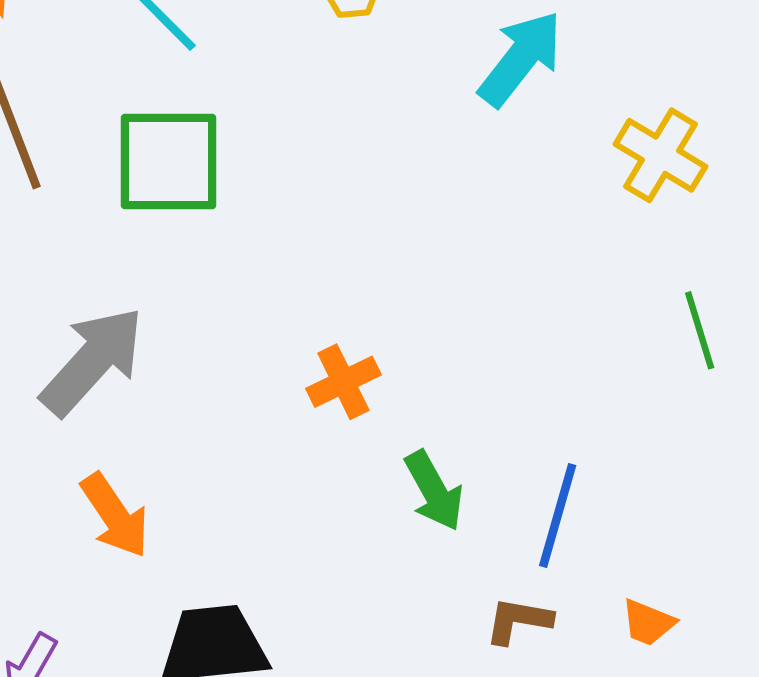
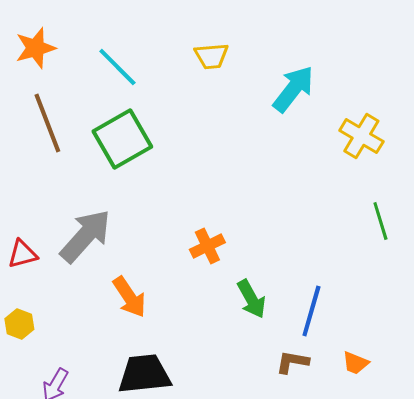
green square: (168, 161) -> (122, 139), turned -30
orange arrow: (115, 516) -> (129, 297), moved

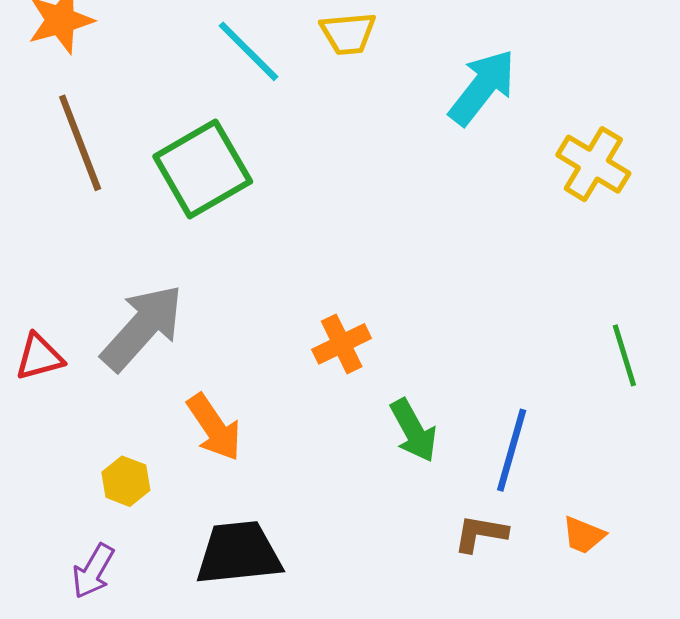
cyan line: (117, 67) -> (248, 51), moved
green line: (380, 221) -> (624, 355), moved
yellow hexagon: (19, 324) -> (126, 481), moved

